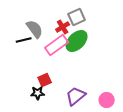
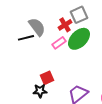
pink rectangle: (57, 45) -> (59, 43), size x0.6

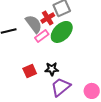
gray semicircle: (37, 27) -> (34, 24), moved
black star: (40, 91) -> (52, 69), moved

